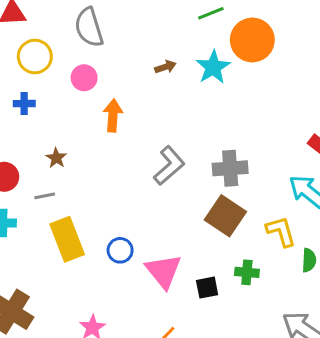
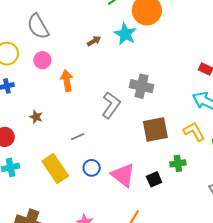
gray cross: (230, 168) -> (142, 86), moved, turned 30
gray line: (45, 196) -> (78, 137), moved
brown square: (225, 216) -> (155, 130), turned -32

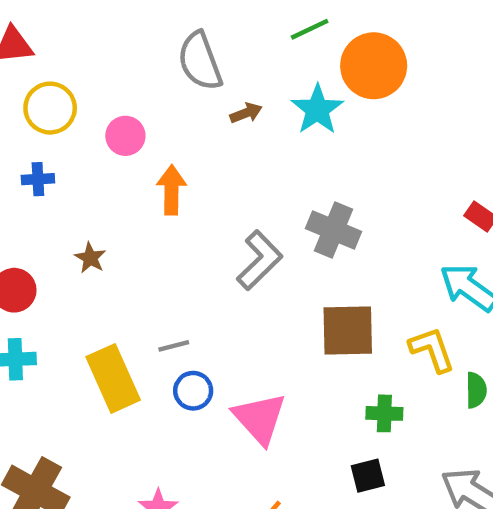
gray semicircle: (38, 26) -> (200, 61), moved
gray line: (78, 137) -> (174, 346), moved
black square: (154, 179) -> (368, 476), moved

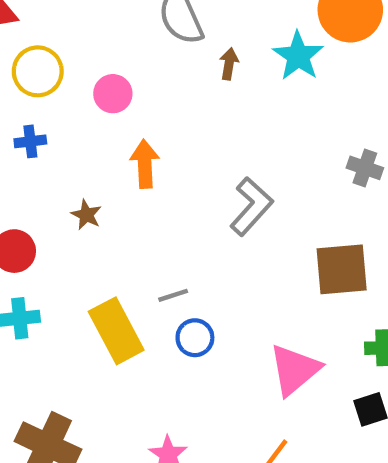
brown arrow: (246, 113) -> (229, 64), turned -56
orange arrow: (171, 190) -> (145, 164), moved
gray cross: (333, 230) -> (365, 168), moved, size x0.7
pink triangle: (260, 418) -> (294, 370), moved, turned 36

